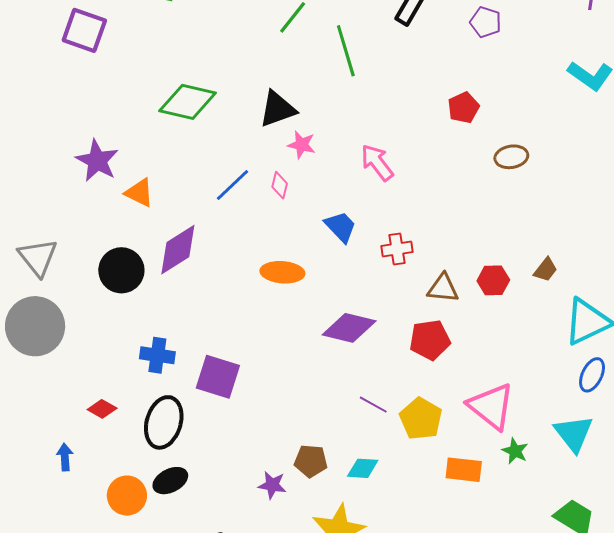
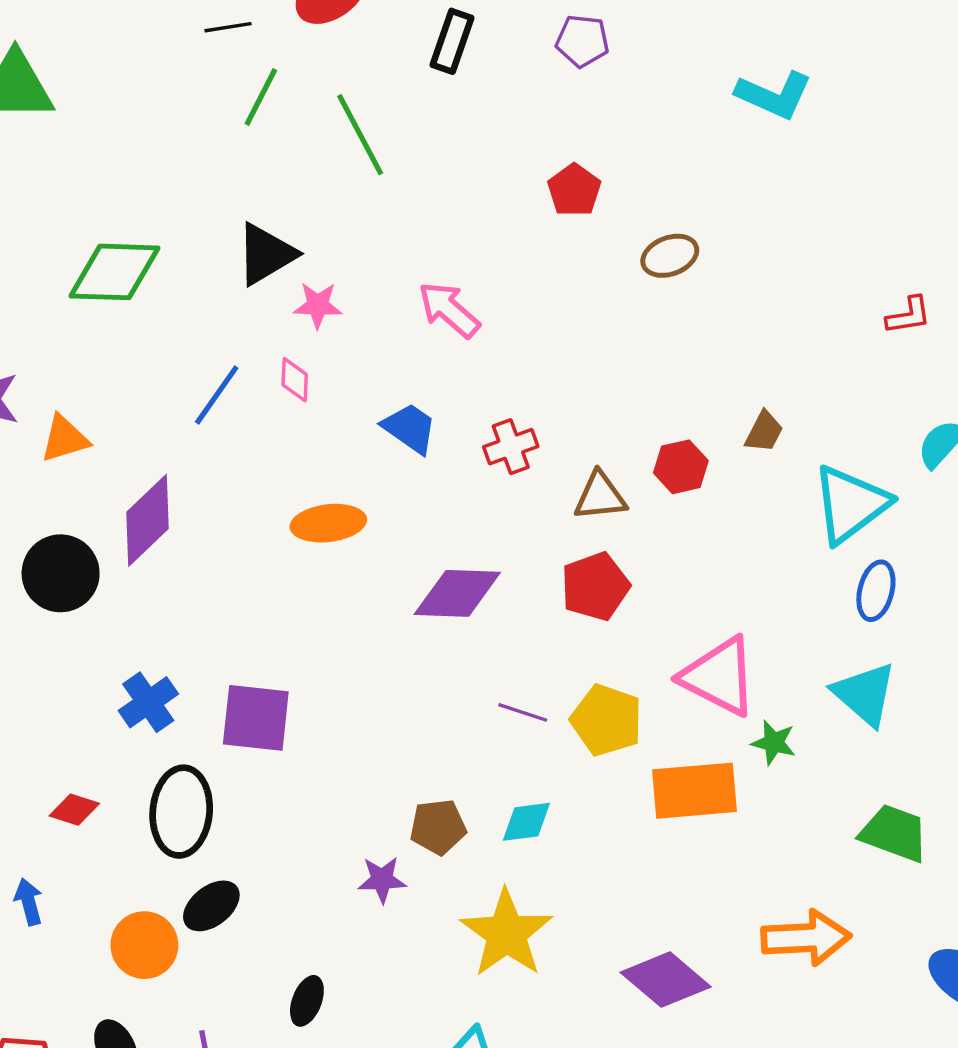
orange triangle: (139, 193) -> (65, 439), turned -32
blue cross: (157, 355) -> (148, 702), turned -32
orange rectangle: (464, 470) -> (694, 791), size x1.4

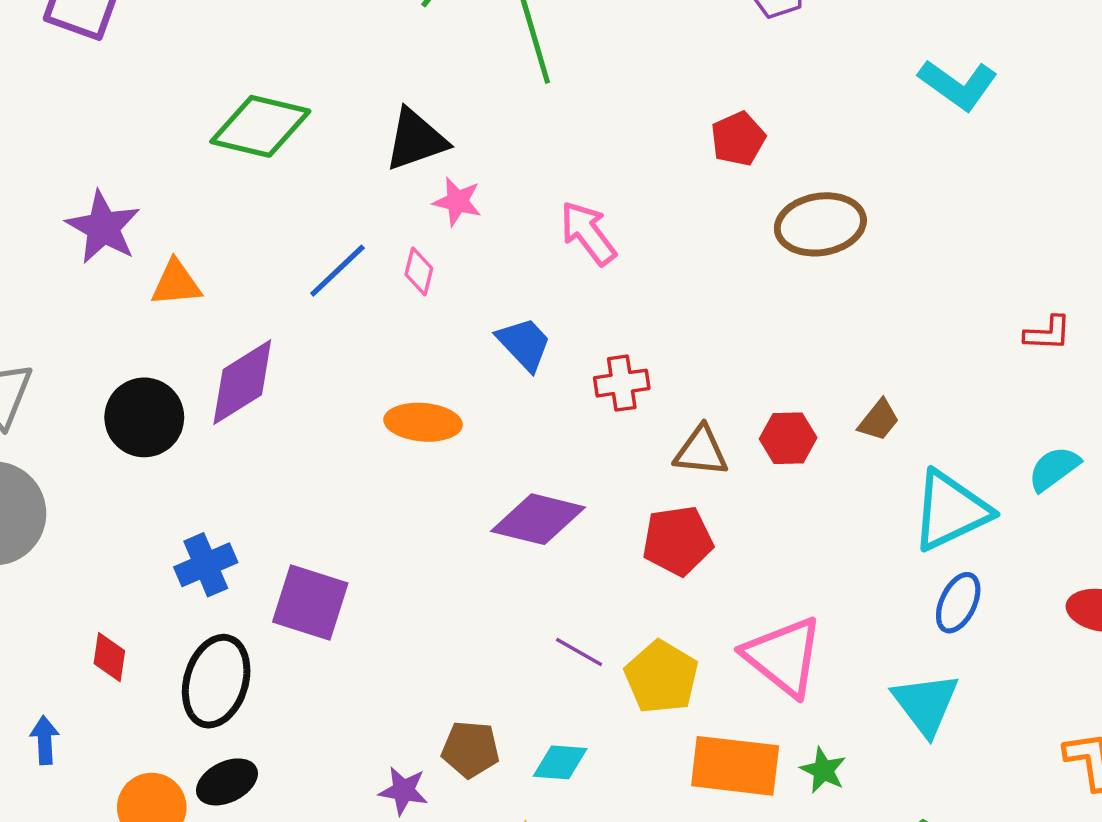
brown ellipse: (670, 256) -> (820, 224), size x1.5
green star: (774, 743) -> (823, 770), moved
red diamond: (74, 810) -> (109, 657), turned 69

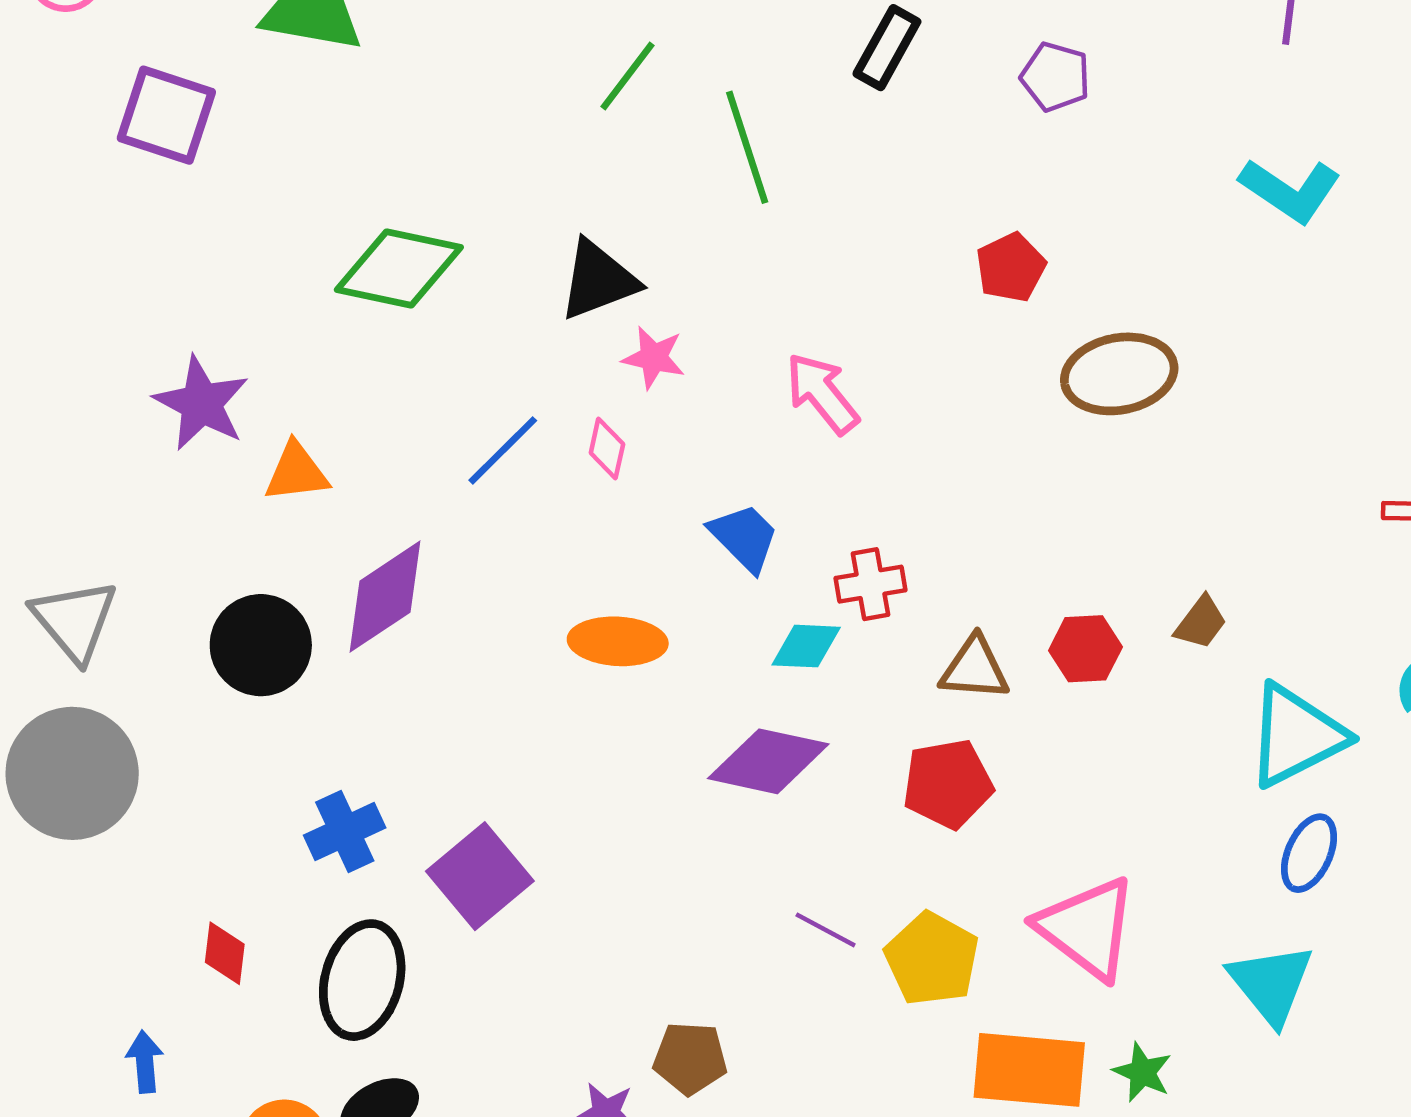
purple square: (310, 603) -> (480, 876), turned 34
cyan diamond: (560, 762) -> (806, 646), moved

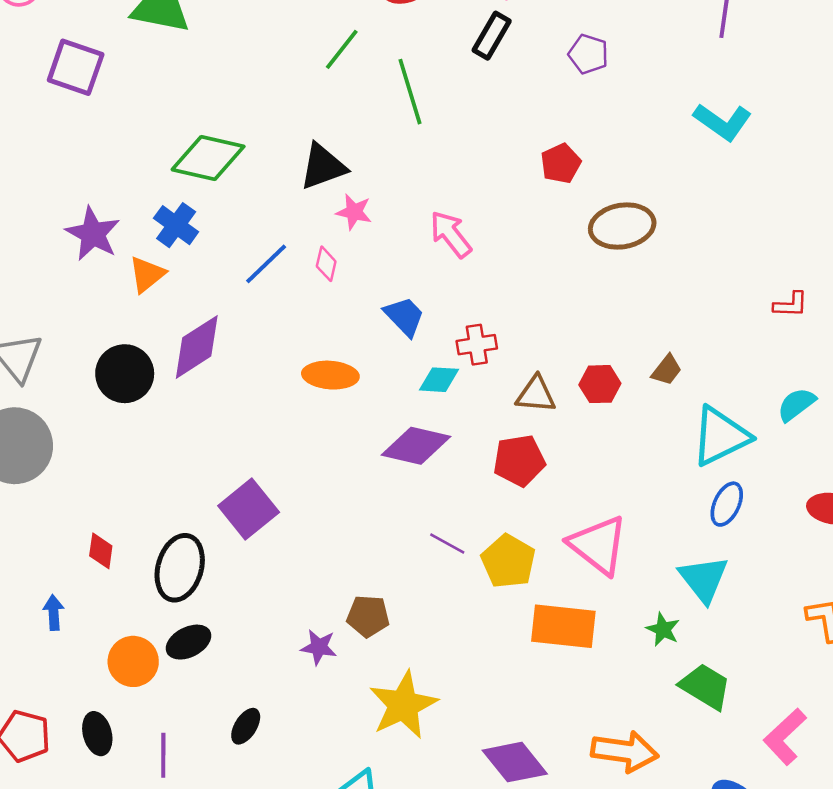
orange triangle: (297, 472) -> (147, 274), turned -33
blue cross: (345, 832) -> (176, 225), moved, turned -30
green star: (1142, 1072) -> (663, 629), moved

